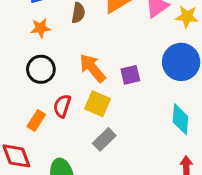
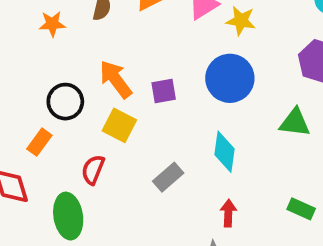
black circle: (41, 69) -> (65, 102), moved
red semicircle: (62, 106) -> (93, 170), moved
gray rectangle: (104, 139) -> (168, 177), moved

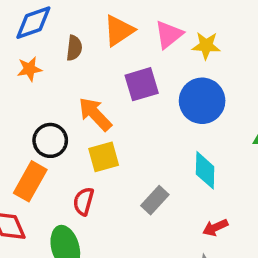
purple square: (164, 91) -> (142, 84), moved, size x1.4
yellow square: (119, 125) -> (104, 157), turned -36
orange rectangle: (39, 142) -> (30, 181), size x1.5
red arrow: (228, 213) -> (215, 227), turned -110

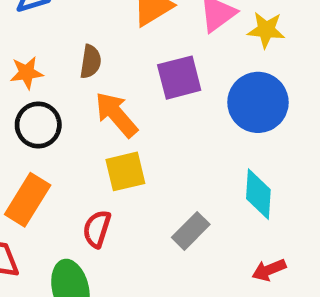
brown semicircle: (74, 48) -> (91, 62), moved
orange star: (29, 69) -> (27, 73), moved
black circle: (50, 140) -> (38, 125), moved

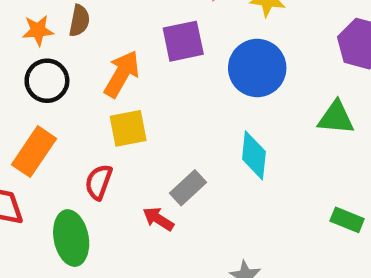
brown semicircle: (91, 62) -> (79, 21), moved
orange arrow: (116, 115) -> (122, 74), turned 69
red arrow: (269, 270) -> (158, 219), moved, turned 52

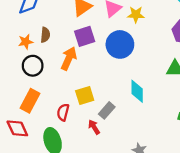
purple square: (183, 41) -> (85, 36), moved
blue circle: (257, 68) -> (120, 44), moved
yellow square: (128, 128) -> (85, 95), moved
red arrow: (158, 219) -> (94, 127), turned 32

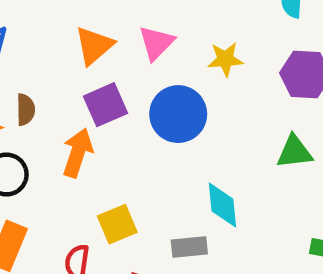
yellow star: (136, 15) -> (225, 59), moved
gray rectangle: (107, 110) -> (189, 247), moved, turned 49

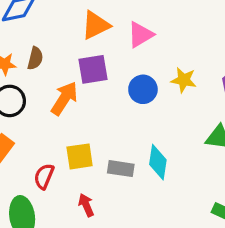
yellow star: (225, 59) -> (184, 80), moved
blue circle: (178, 114) -> (143, 89), size x0.7
gray rectangle: (189, 247) -> (121, 169), moved

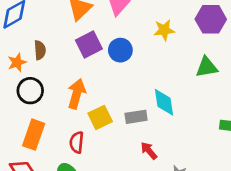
blue circle: (143, 89) -> (120, 50), moved
orange arrow: (64, 98) -> (77, 94), moved
red arrow: (86, 205) -> (149, 151), moved

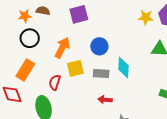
yellow star: (164, 30) -> (146, 17), moved
brown semicircle: (40, 50) -> (43, 11), turned -88
blue circle: (120, 50) -> (99, 46), moved
red arrow: (149, 151) -> (105, 100), turned -56

